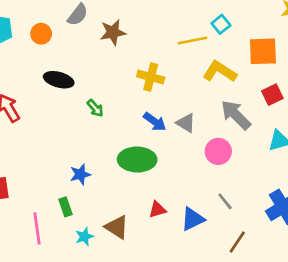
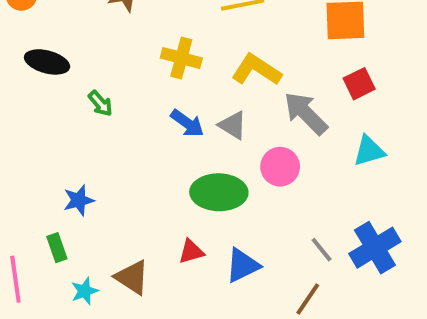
yellow L-shape: (220, 72) -> (256, 70), moved
green ellipse: (137, 160) -> (219, 192), moved
gray line: (225, 201) -> (322, 250), moved

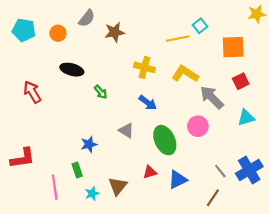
gray triangle: (233, 125) -> (126, 130), moved
green ellipse: (219, 192) -> (165, 140), turned 64
brown triangle: (132, 277) -> (118, 186), turned 36

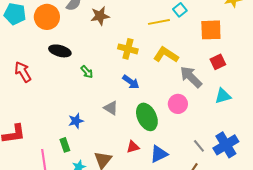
orange circle: (58, 33) -> (47, 17), size x1.6

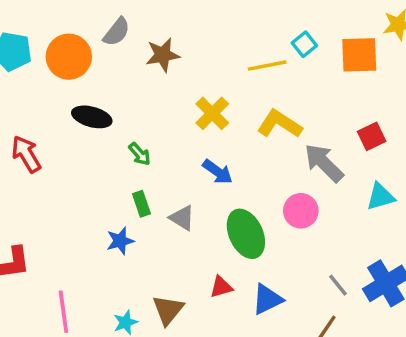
orange square: (211, 30) -> (359, 55), moved
yellow cross: (128, 49) -> (212, 113), turned 30
green rectangle: (65, 145) -> (141, 204), moved

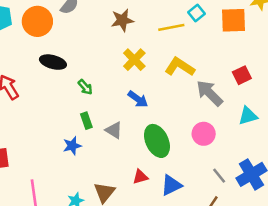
brown star: (163, 55) -> (122, 20), moved
pink circle: (301, 211) -> (204, 134), moved

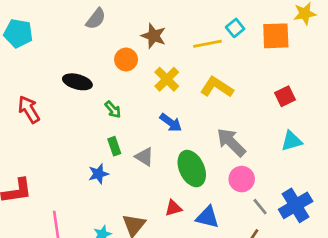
brown star: (122, 20) -> (154, 36), turned 30
orange circle: (37, 21) -> (126, 60), moved, size x0.7
gray arrow: (210, 93) -> (231, 142), moved
pink circle: (204, 134) -> (242, 179), moved
blue triangle: (171, 185) -> (207, 217), turned 40

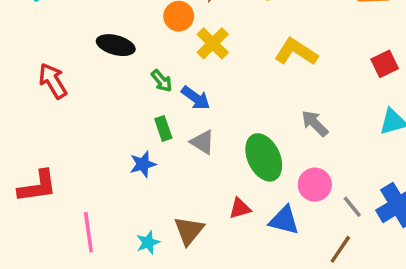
yellow cross: (167, 79) -> (213, 43), moved
blue arrow: (171, 123) -> (196, 98), moved
gray arrow: (231, 142) -> (315, 123), size x0.7
pink circle: (242, 179) -> (315, 185), moved

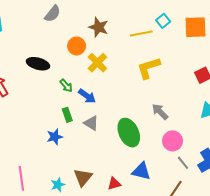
yellow L-shape: (296, 52) -> (149, 68), turned -50
pink circle: (315, 185) -> (173, 141), moved
red triangle: (240, 208) -> (114, 184), moved

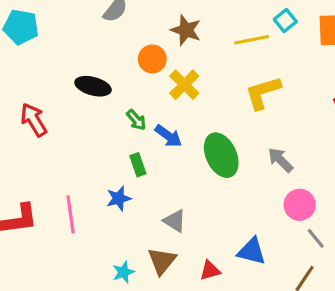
gray triangle: (91, 123) -> (175, 221), moved
green ellipse: (129, 133) -> (221, 155), moved
pink line: (21, 178) -> (71, 214), moved

